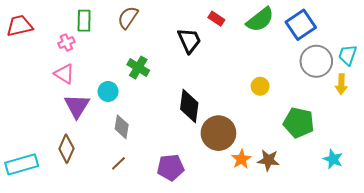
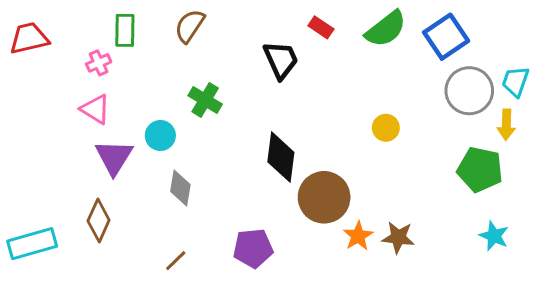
green pentagon: (299, 123) -> (480, 169), moved
brown line: (118, 163) -> (176, 261), moved

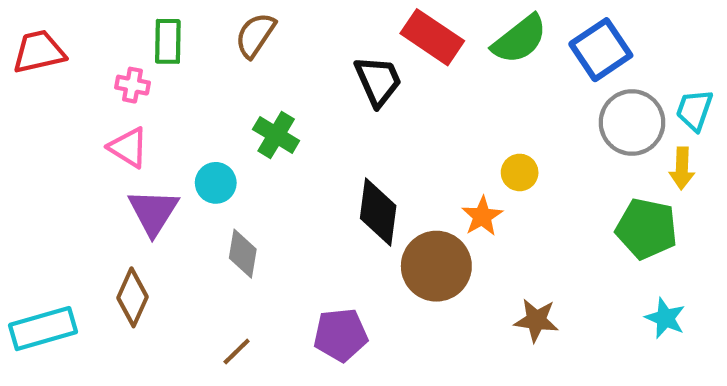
red rectangle: (321, 27) -> (432, 37), size x1.8
pink cross: (99, 63) -> (132, 85), turned 35
orange star: (358, 236) -> (482, 216), moved

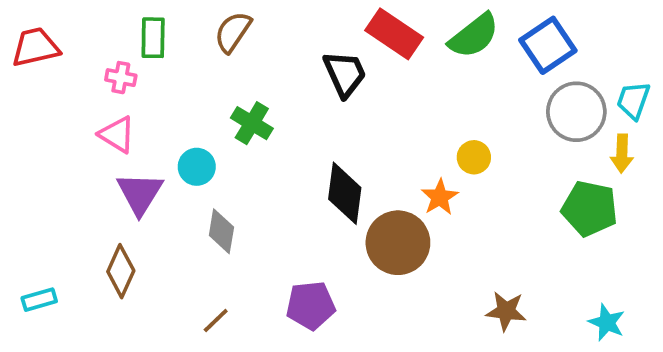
cyan star: (665, 318) -> (607, 322), moved
brown star: (536, 320) -> (506, 311), moved
cyan rectangle: (43, 329) -> (39, 300), size x0.6

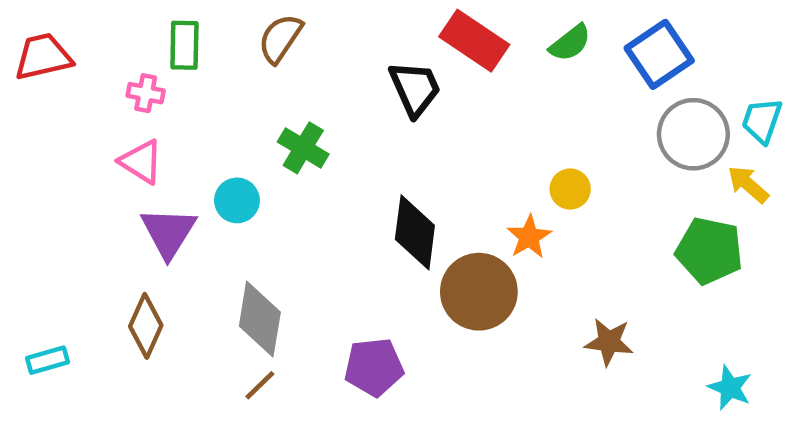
green semicircle: (474, 36) -> (570, 43), size x0.7
yellow arrow: (622, 153) -> (748, 184), turned 129
gray diamond: (221, 231) -> (260, 319), moved, size x1.4
brown star: (506, 311) -> (609, 342), moved

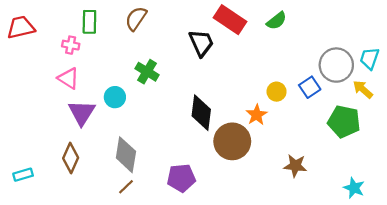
blue square: (659, 54) -> (310, 87), moved, size x0.7

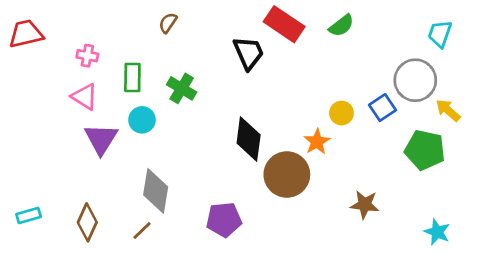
brown semicircle: (136, 19) -> (168, 23), size x0.7
green rectangle: (89, 22) -> (132, 78), moved
cyan trapezoid: (369, 58) -> (440, 34), moved
brown diamond: (71, 158) -> (87, 222), moved
brown line: (126, 187) -> (142, 231), moved

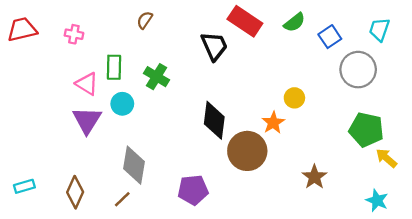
pink cross: (87, 56) -> (74, 34), moved
pink triangle: (85, 97) -> (87, 84), moved
blue square: (382, 108) -> (330, 37), moved
yellow arrow: (448, 110) -> (386, 158), moved
brown star: (365, 205) -> (314, 177), turned 30

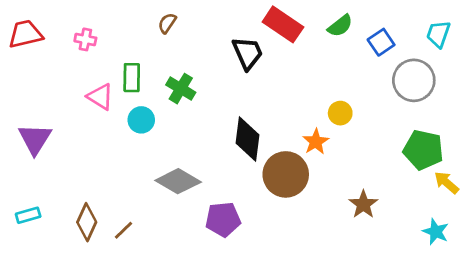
purple triangle: (87, 120) -> (35, 139), moved
gray diamond: (134, 165) -> (178, 181), moved, turned -69
brown line: (122, 199) -> (124, 230), moved

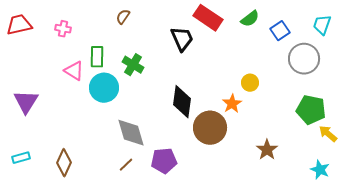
cyan circle: (141, 120) -> (104, 88), size x1.5
gray diamond: (178, 181) -> (131, 133), turned 44
brown line: (124, 230) -> (126, 165), moved

